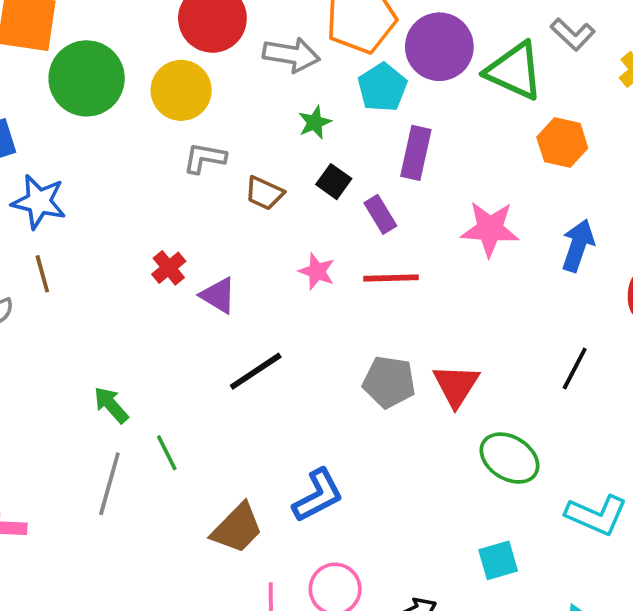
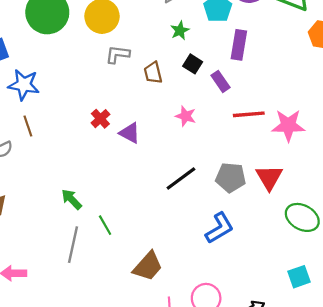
brown trapezoid: (264, 193) -> (153, 73), turned 55
pink star: (490, 229) -> (288, 125), moved
red line: (391, 278) -> (249, 114), moved
black line: (256, 371) -> (181, 178), moved
blue L-shape: (318, 495) -> (219, 228), moved

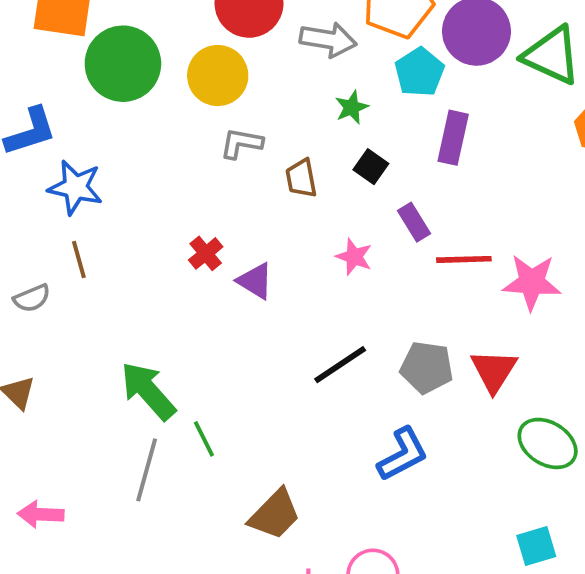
purple rectangle: (220, 81) -> (414, 222), moved
green arrow: (72, 199) -> (148, 391), size x1.6

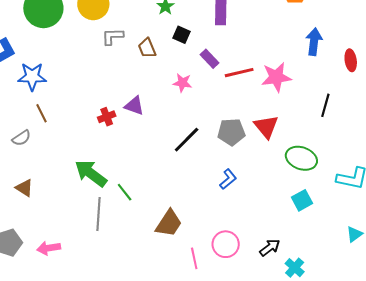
red cross: (206, 253) -> (107, 117), moved, turned 30
blue L-shape: (403, 454) -> (228, 179), size x0.7
cyan square: (536, 546) -> (302, 200), moved

